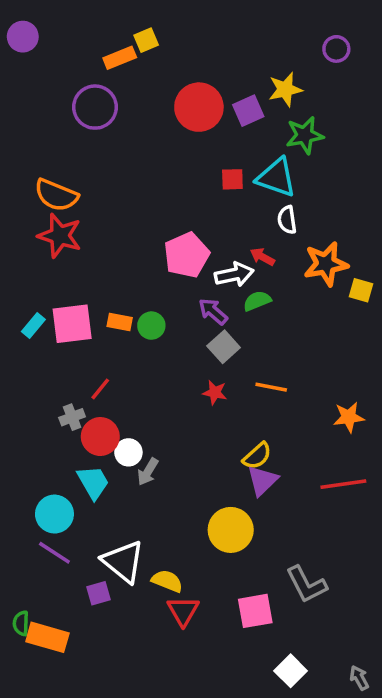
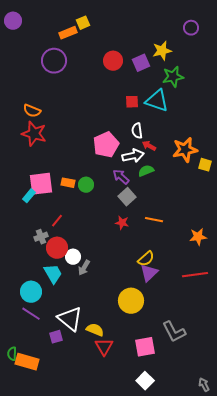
red circle: (199, 107) -> (113, 61), size x0.7
orange semicircle: (56, 195) -> (32, 111), size x0.7
white semicircle: (287, 220) -> (137, 131), moved
cyan rectangle: (33, 326) -> (29, 196), moved
white square: (291, 671) -> (145, 381), moved

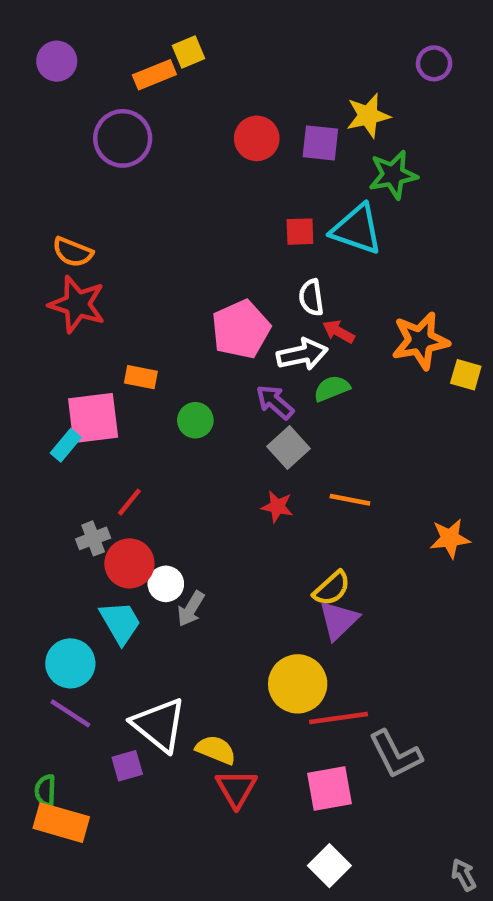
purple circle: (13, 21) -> (57, 61), moved
purple square: (141, 63) -> (320, 143), turned 30
orange rectangle: (68, 183) -> (141, 377), moved
red line: (195, 275) -> (339, 718), moved
green semicircle: (12, 354) -> (45, 791), moved

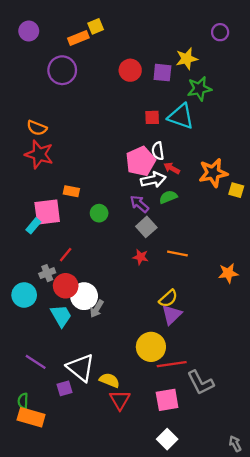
pink pentagon: (241, 329) -> (141, 161), moved
white circle: (166, 584) -> (84, 296), size x1.5
cyan circle: (70, 663) -> (24, 295), moved

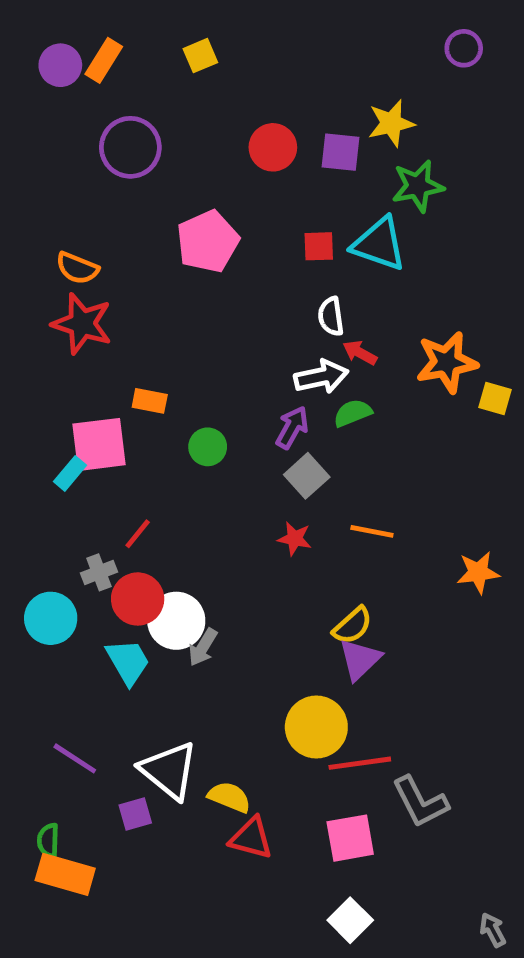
purple circle: (220, 32) -> (464, 48), moved
orange rectangle: (78, 38) -> (104, 60), moved, turned -36
pink pentagon: (141, 161) -> (208, 242), moved
purple arrow: (139, 204) -> (292, 428), turned 78
red triangle: (120, 400) -> (251, 838), turned -45

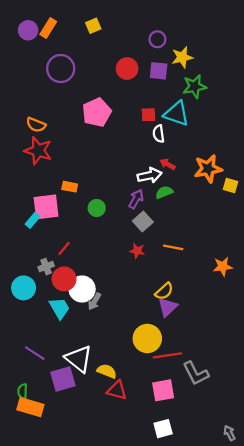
purple circle: (464, 48) -> (157, 39), moved
white semicircle: (331, 316) -> (159, 134), moved
purple square: (135, 814) -> (63, 379), size x1.6
white square: (350, 920) -> (163, 429), turned 30

